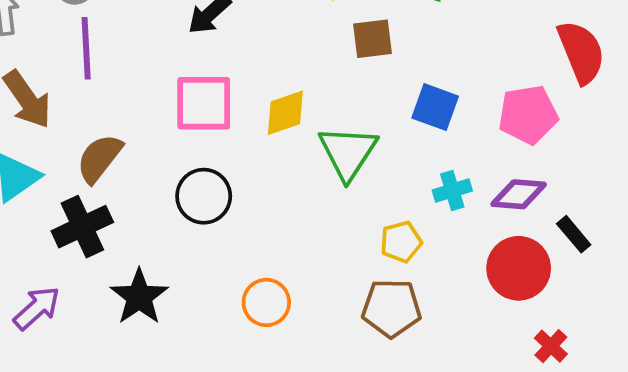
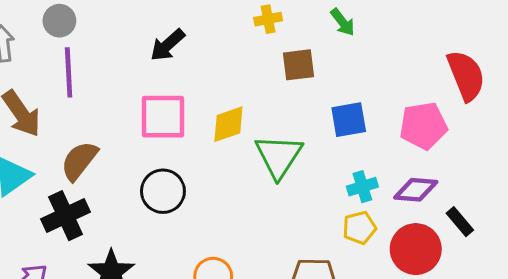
blue square: (435, 107) -> (349, 120), turned -30
yellow pentagon: (401, 242) -> (359, 228), moved

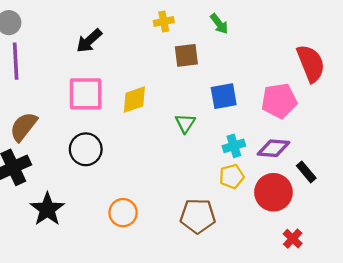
green triangle: (279, 156) -> (185, 123), moved, size x0.6

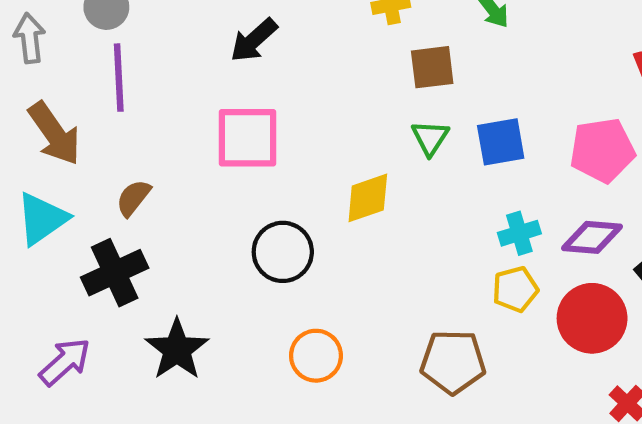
yellow diamond: (134, 100) -> (368, 198), moved
green triangle: (185, 123) -> (430, 138), moved
brown semicircle: (24, 127) -> (133, 198), size x0.7
black circle: (86, 149) -> (283, 252), moved

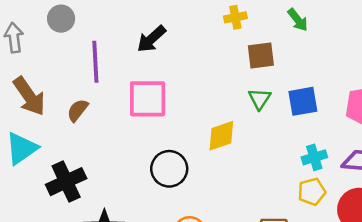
purple line: (119, 78) -> (95, 62), moved
brown semicircle: (133, 198) -> (78, 110), moved

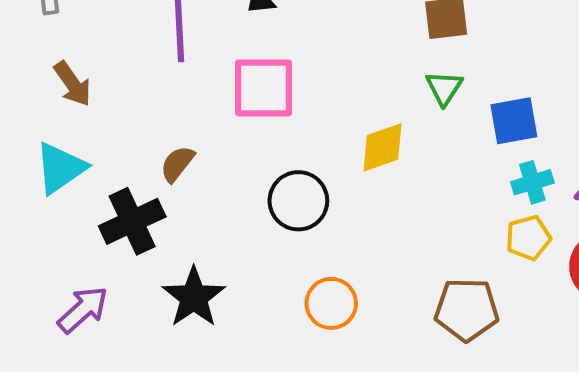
brown arrow: (29, 96) -> (73, 84), size x0.7
blue square: (303, 101) -> (514, 121), moved
brown semicircle: (78, 110) -> (177, 164), moved

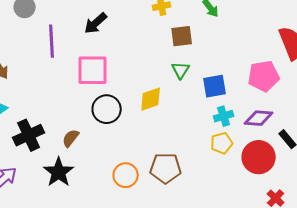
brown semicircle: (177, 164) -> (71, 138), moved
black circle: (298, 201) -> (107, 109), moved
brown pentagon: (467, 310) -> (166, 168), moved

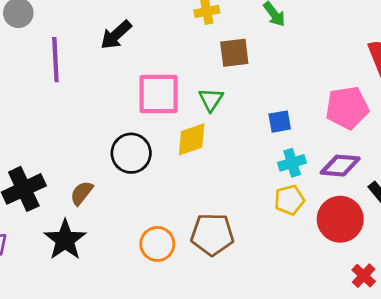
pink square: (93, 70) -> (159, 94), moved
green triangle: (181, 70) -> (211, 100), moved
blue square: (215, 86) -> (280, 122), size x0.7

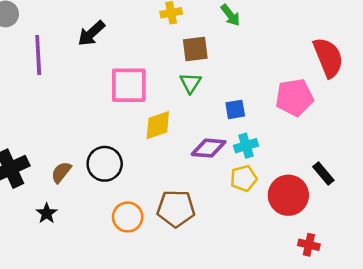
green triangle: (211, 100) -> (190, 83), moved
black circle: (131, 153) -> (105, 164), moved
purple diamond: (340, 166) -> (209, 148), moved
black star: (65, 240) -> (47, 213), size x0.6
red cross: (364, 276) -> (309, 245), turned -30

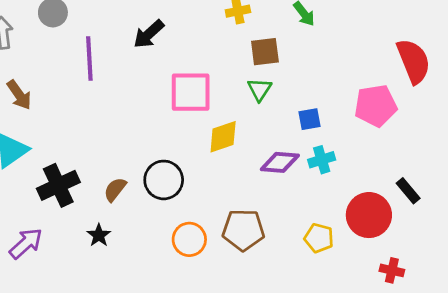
yellow pentagon: (244, 178) -> (319, 238), moved, turned 30

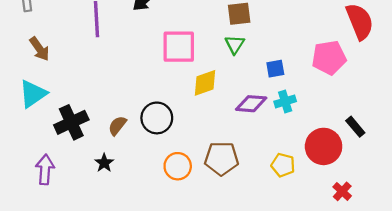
purple arrow: (26, 243) -> (45, 169), turned -44
red cross: (392, 270) -> (342, 191), turned 30

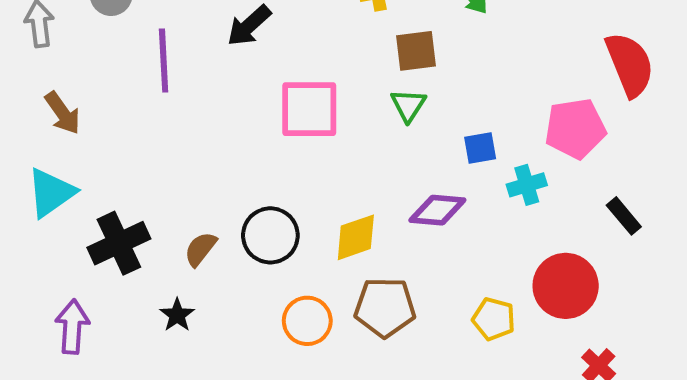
yellow diamond: (205, 83) -> (356, 237), moved
cyan cross: (285, 101) -> (527, 185), moved
black rectangle: (355, 127) -> (624, 216), moved

